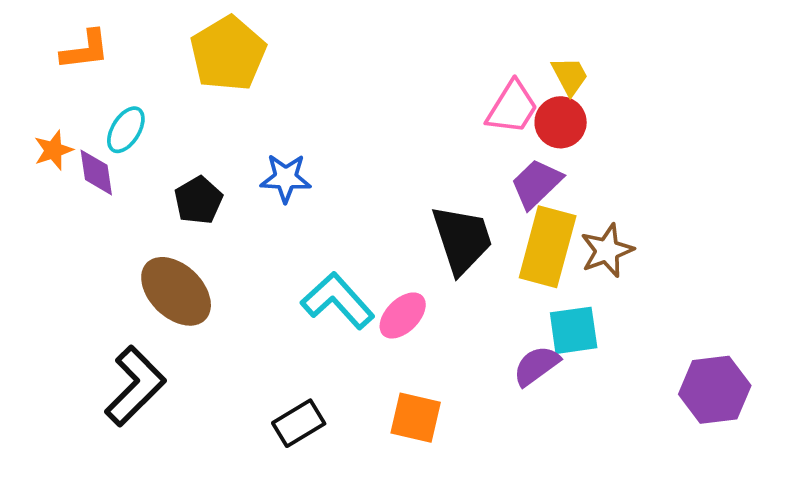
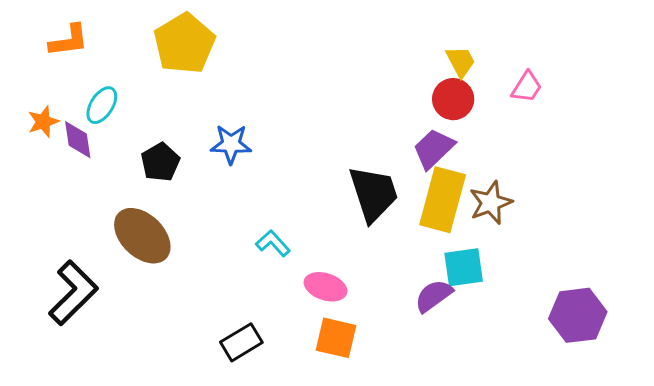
pink trapezoid: (512, 107) -> (527, 87), moved, size x0.7
cyan L-shape: (338, 301) -> (273, 243), size x0.6
pink ellipse: (403, 315) -> (325, 287), moved, turned 63
black L-shape: (135, 386) -> (73, 293), moved

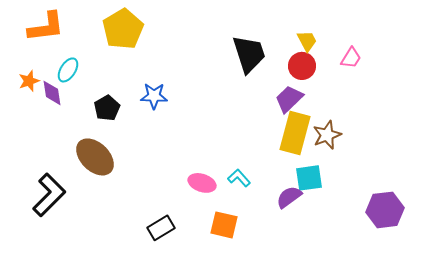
orange L-shape: (69, 41) -> (46, 27), size x1.4
black trapezoid: (374, 194) -> (249, 54), moved
cyan L-shape: (273, 243) -> (239, 178), moved
pink ellipse: (325, 287) -> (202, 183), moved

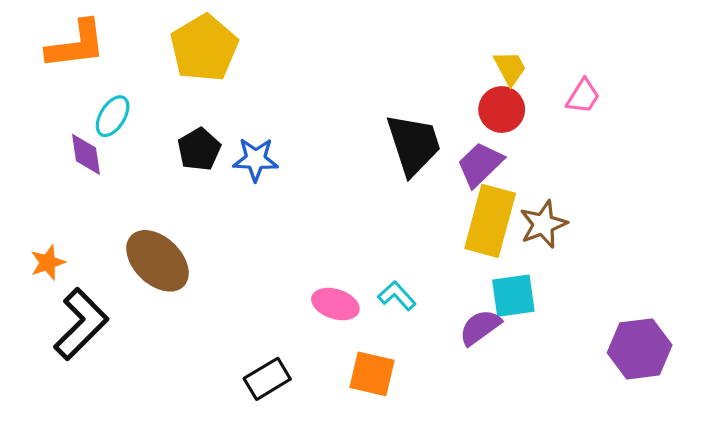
black trapezoid: (249, 54) -> (414, 144), moved
orange star: (29, 81) -> (48, 262), moved
black pentagon: (107, 108) -> (199, 149), moved

